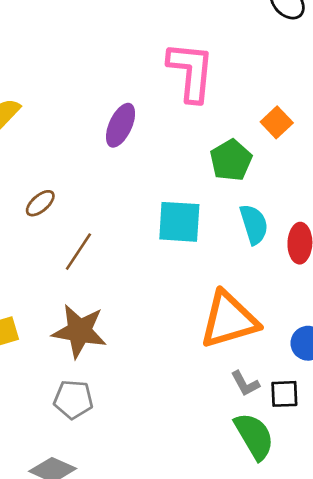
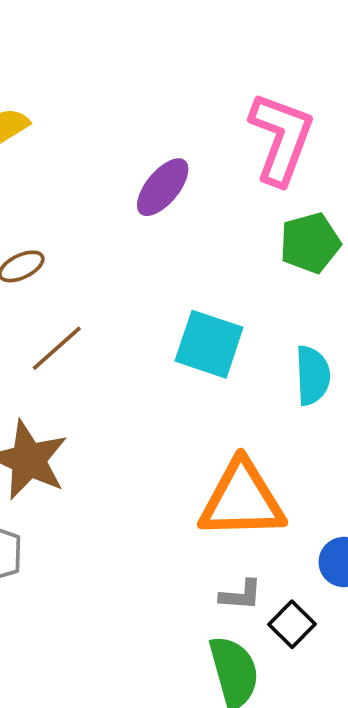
green pentagon: (231, 160) -> (310, 243), moved
gray L-shape: (245, 384) -> (241, 595), turned -72
black square: (284, 394) -> (292, 624), turned 32

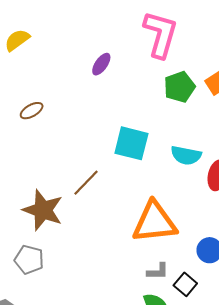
purple ellipse: (163, 187) -> (101, 64), size x0.7
brown line: (57, 348) -> (86, 183), moved
cyan semicircle: (313, 375) -> (186, 155), turned 108

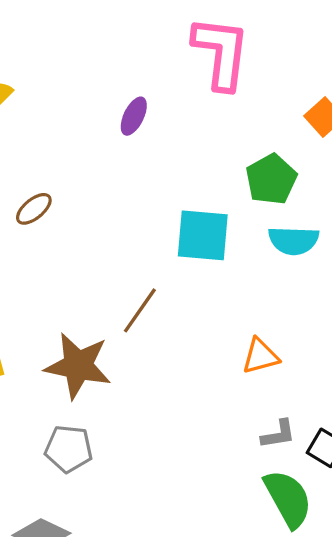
green pentagon: (180, 87) -> (271, 179), moved
orange triangle: (155, 222) -> (260, 356), size x0.5

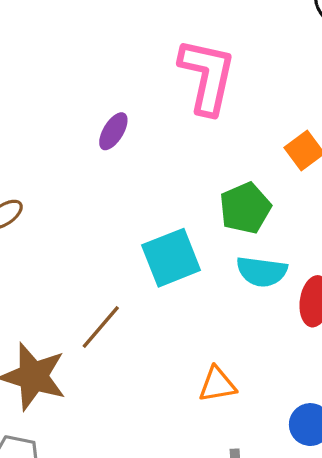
cyan square: (203, 235) -> (171, 258), turned -32

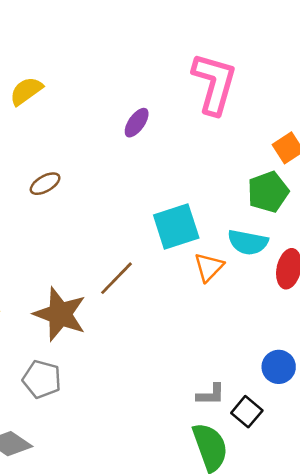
green pentagon: (245, 208) -> (268, 192), moved
orange triangle: (217, 384) -> (209, 267), moved, turned -40

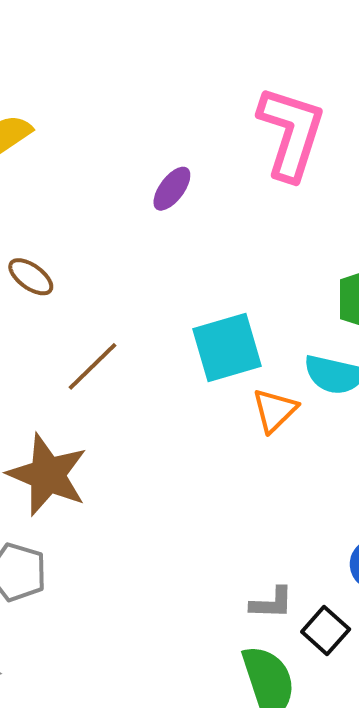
brown ellipse: (45, 184) -> (31, 277), turned 64
brown line: (116, 278) -> (92, 366), moved

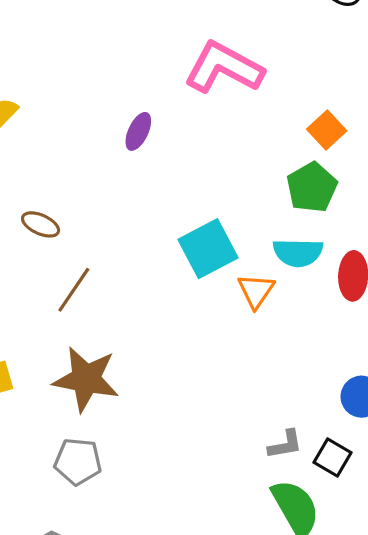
pink L-shape: (291, 133) -> (224, 68), turned -68
brown line: (92, 366) -> (74, 290), moved

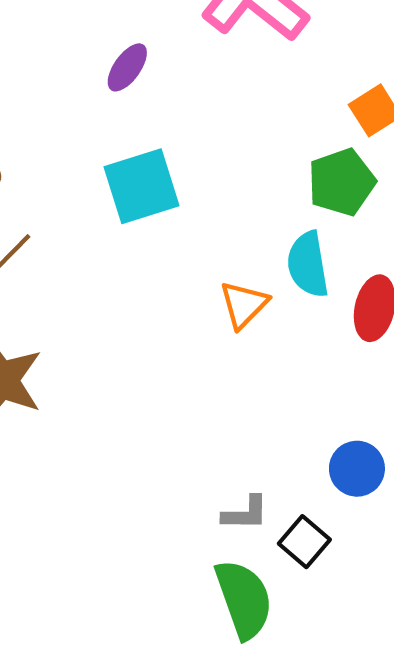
cyan square: (208, 249) -> (141, 186), moved
cyan semicircle: (298, 253) -> (308, 264), turned 69

